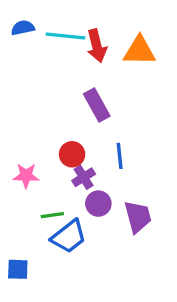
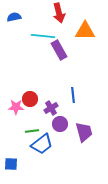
cyan line: (65, 36) -> (43, 36), moved
red arrow: (97, 46) -> (59, 13), moved
purple rectangle: (97, 105) -> (59, 50), moved
red circle: (72, 154) -> (30, 99), moved

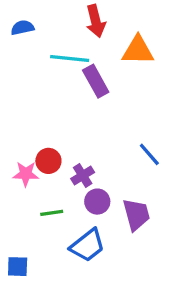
blue line: (73, 95) -> (149, 154), moved, turned -35
blue trapezoid: (42, 144) -> (88, 245), moved

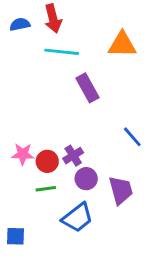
red arrow: (96, 21) -> (53, 19), moved
purple rectangle: (96, 81) -> (88, 88), moved
red circle: (48, 161) -> (47, 161), moved

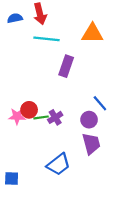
purple rectangle: (88, 88) -> (66, 66), turned 48
red circle: (47, 161) -> (29, 110), moved
purple circle: (86, 179) -> (89, 120), moved
green line: (46, 189) -> (41, 117), moved

